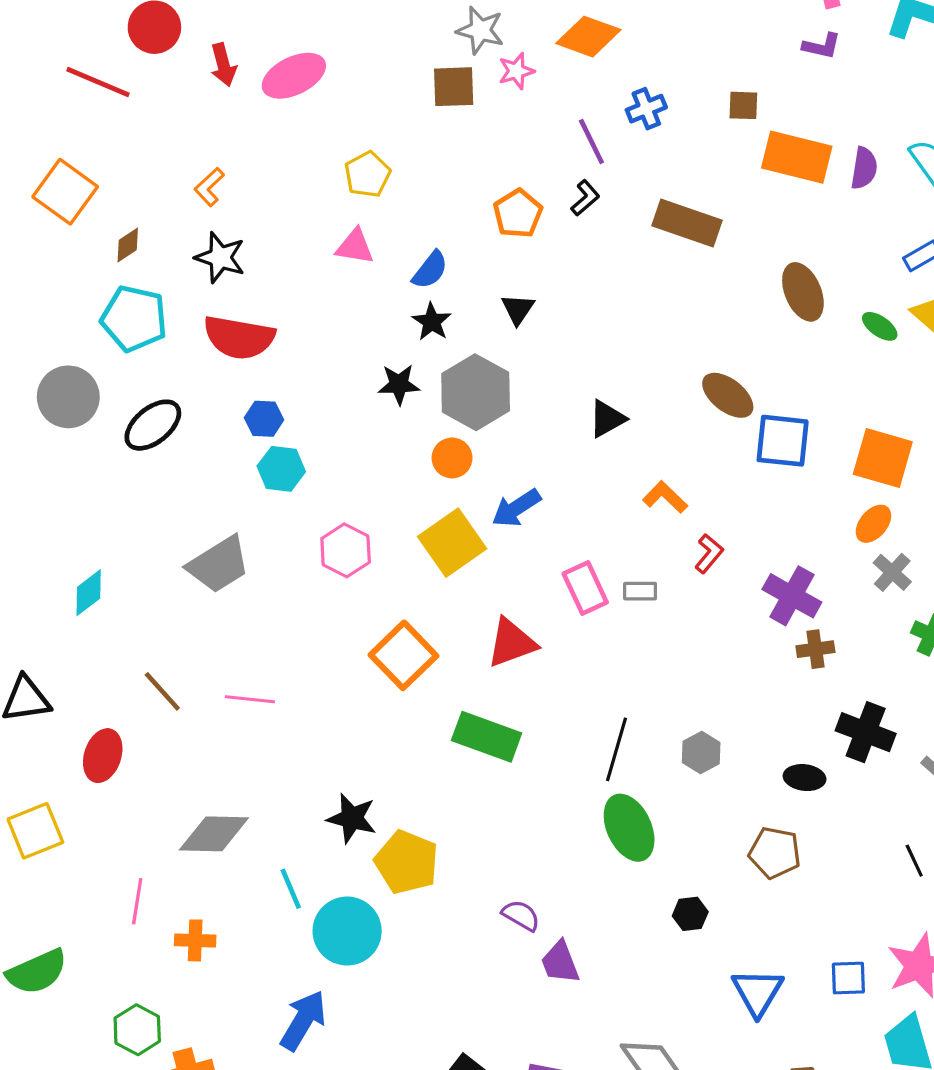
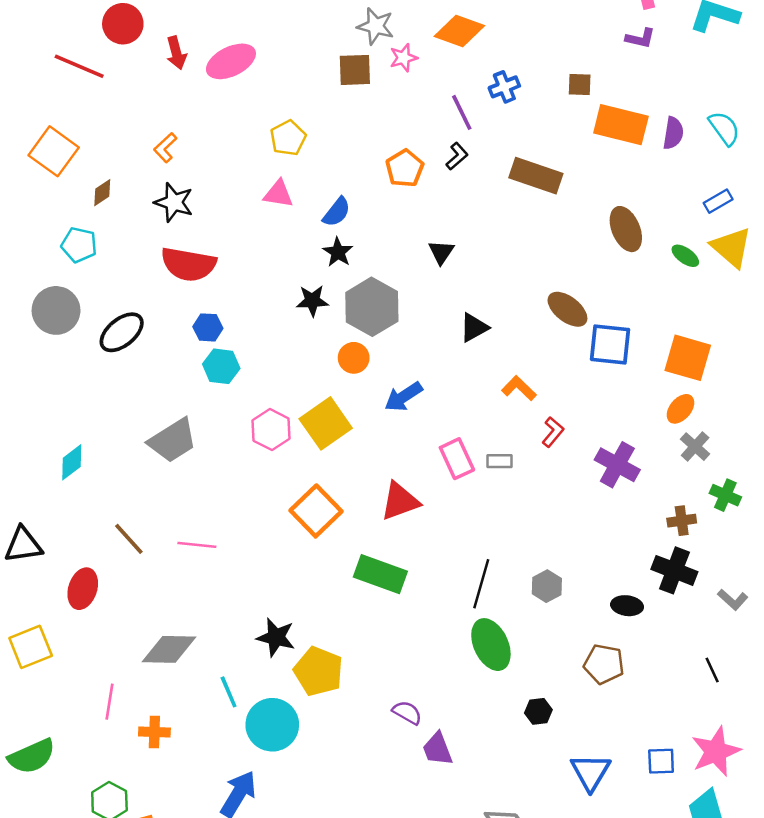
black triangle: (518, 309) -> (441, 252), moved
cyan pentagon: (134, 319) -> (79, 245), moved, size x0.7
yellow square: (452, 543) -> (326, 423), moved
brown cross: (815, 649) -> (682, 521), moved

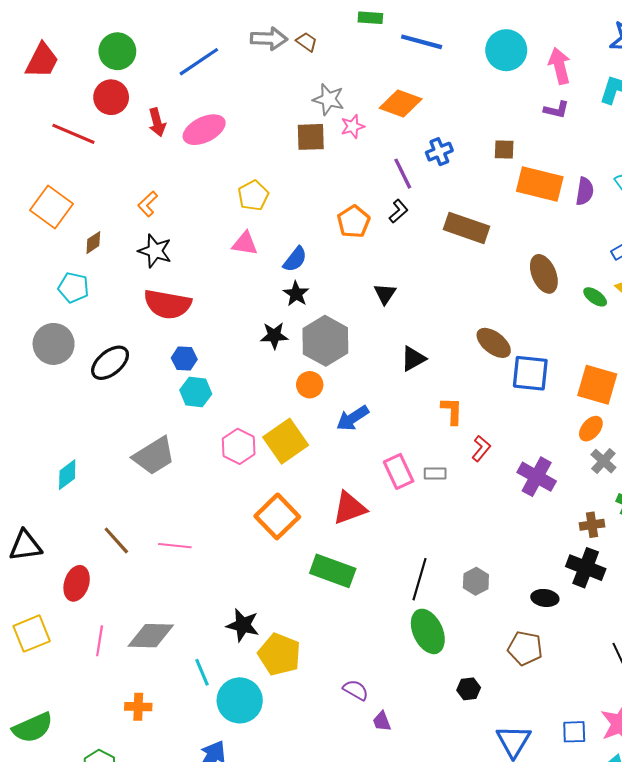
orange L-shape: (519, 388) -> (452, 411), turned 48
pink line: (109, 702) -> (100, 641), moved
purple trapezoid: (437, 749) -> (382, 721), size x0.7

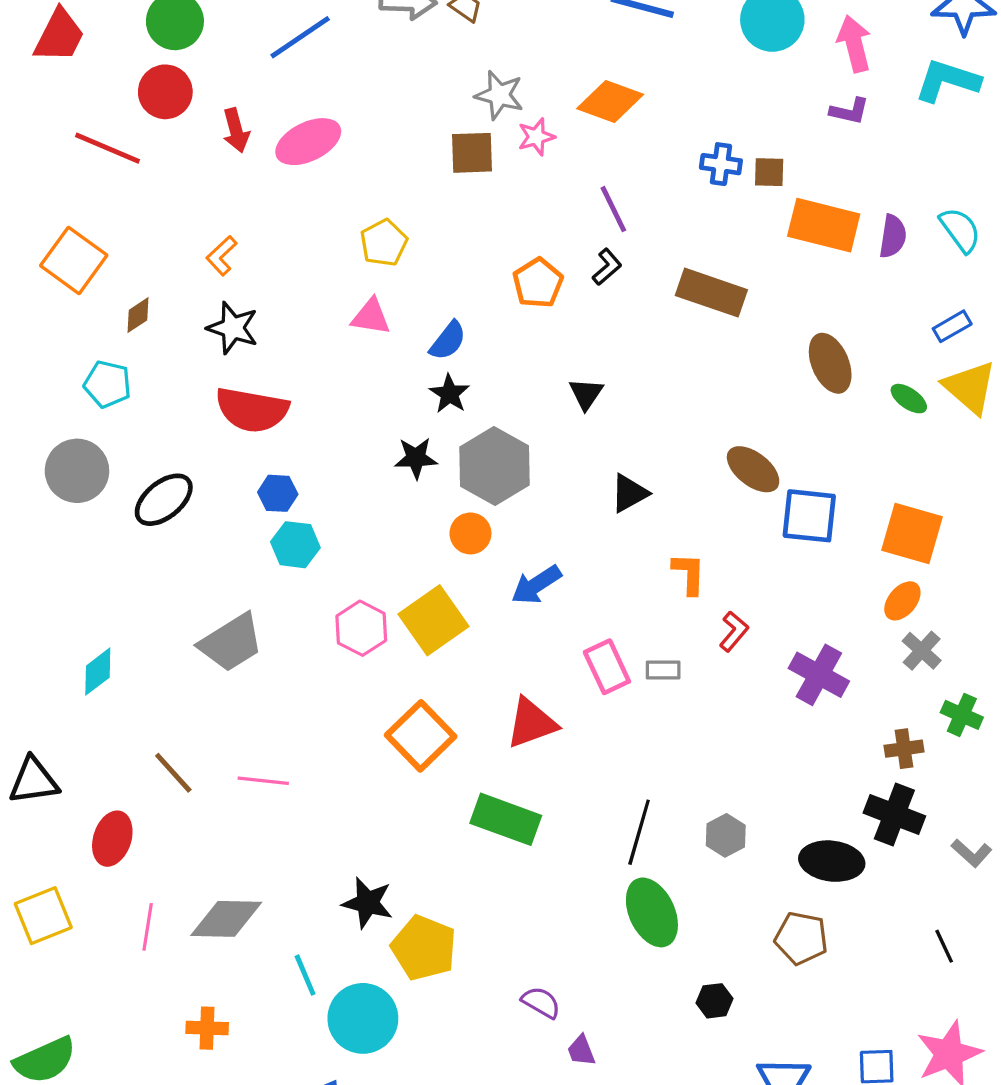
blue cross: (439, 152) -> (721, 164), moved, turned 30
black ellipse: (545, 598) -> (832, 861), size x1.5

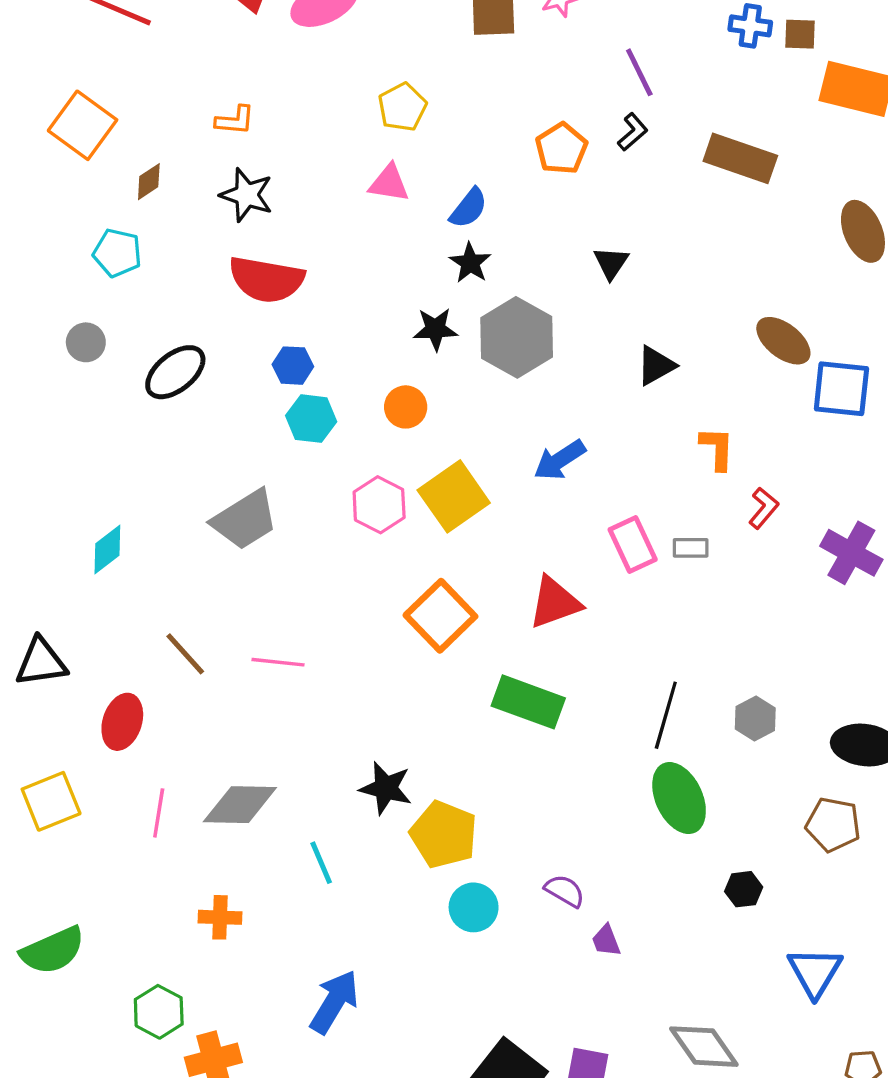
orange L-shape: (222, 256) -> (235, 120), turned -132
gray circle: (77, 471) -> (86, 342), size x0.6
orange circle: (470, 533) -> (406, 407), moved
cyan circle: (363, 1018) -> (474, 907), moved, size x0.7

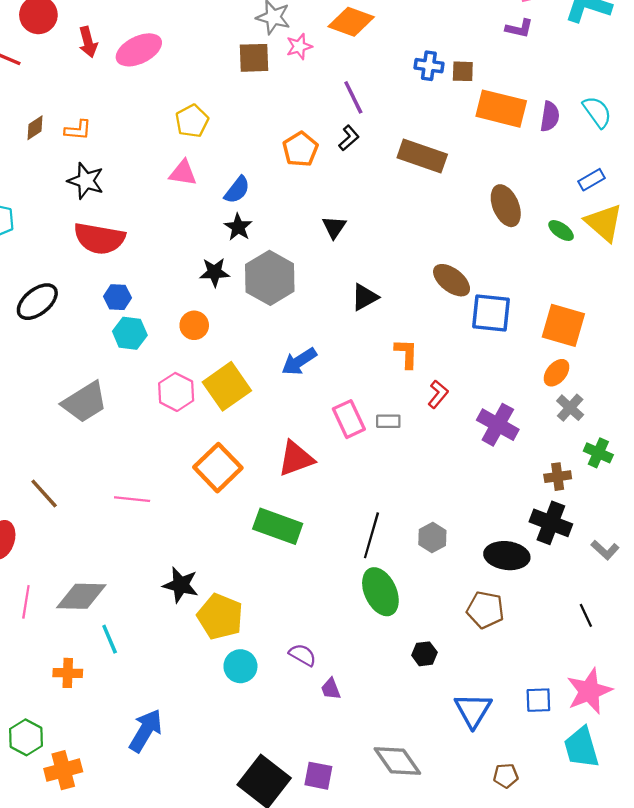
brown diamond: (149, 182) -> (35, 128), moved
pink line: (278, 662) -> (132, 499), moved
cyan line: (321, 863) -> (110, 639), moved

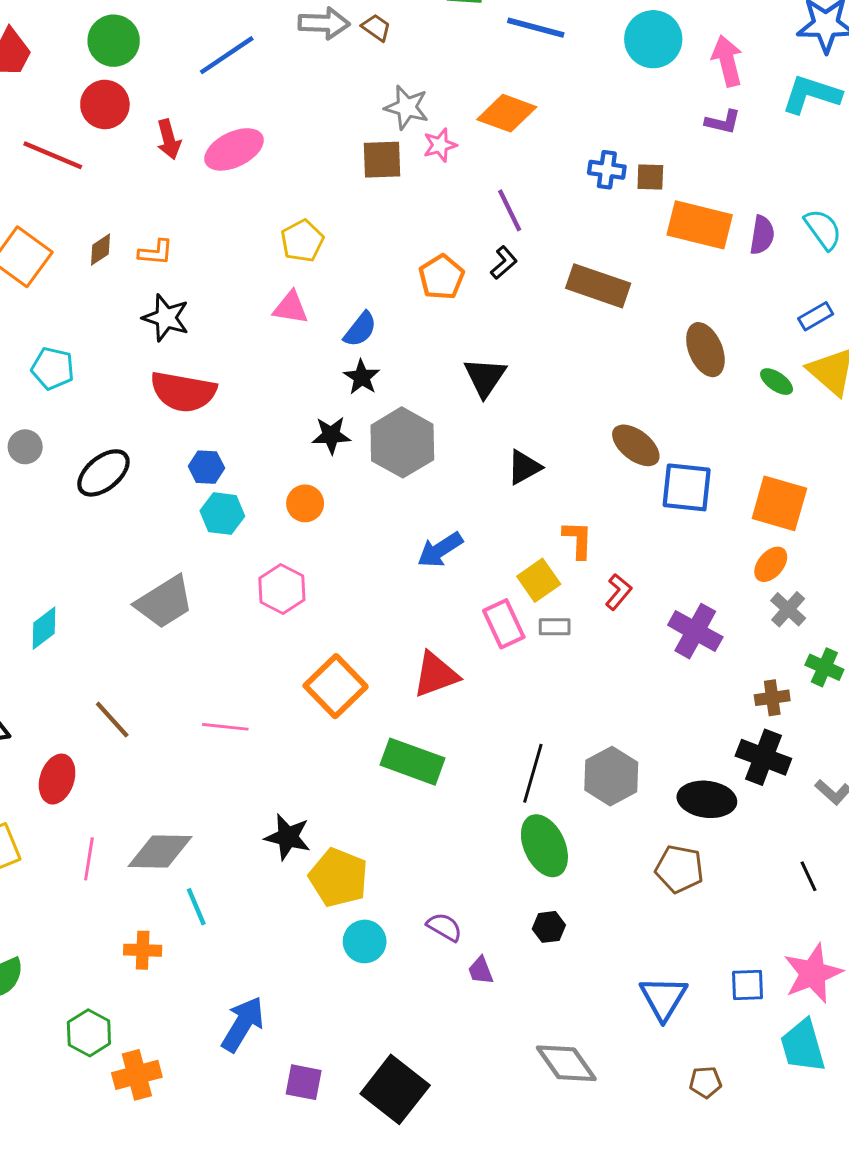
black triangle: (334, 227) -> (485, 377), size x1.4
yellow square: (227, 386) -> (539, 580), moved, size x0.7
gray hexagon: (432, 538) -> (611, 776), size x1.5
black hexagon: (424, 654) -> (549, 927), moved
purple square: (318, 776) -> (304, 1082), moved

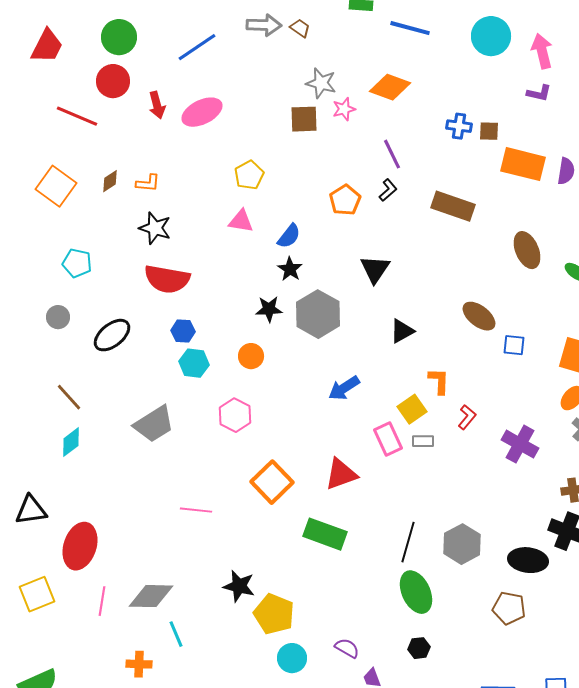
blue square: (687, 487) -> (514, 345), size x0.6
brown line: (112, 720) -> (69, 397), moved
red ellipse: (57, 779) -> (80, 546), size x1.4

